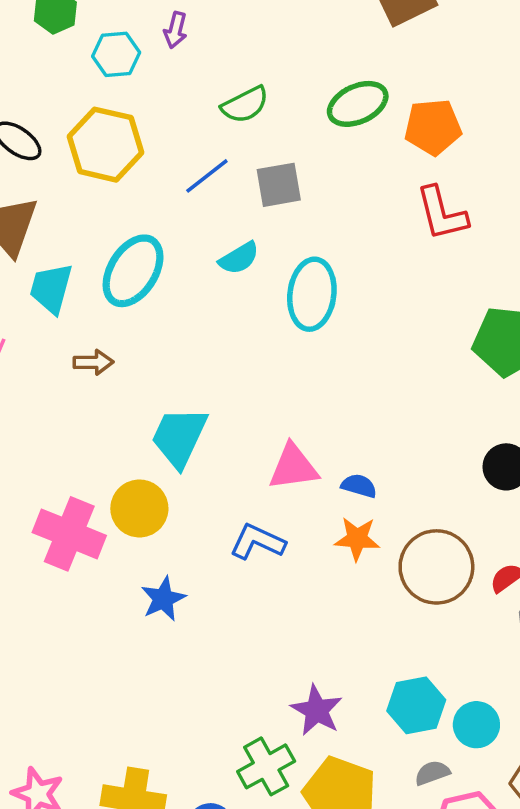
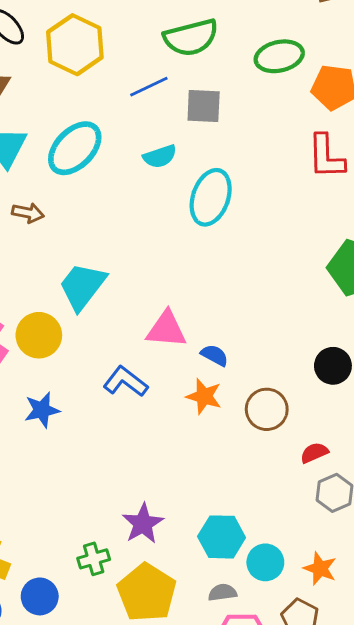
green semicircle: (245, 105) -> (191, 37), size x1.4
brown circle: (436, 567) -> (267, 409), moved, size x0.7
green cross: (266, 766) -> (94, 559), size x0.7

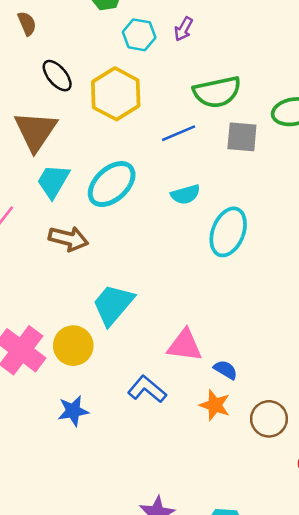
gray square: (204, 106) -> (242, 137), moved
brown arrow: (28, 213) -> (68, 239), size x1.4

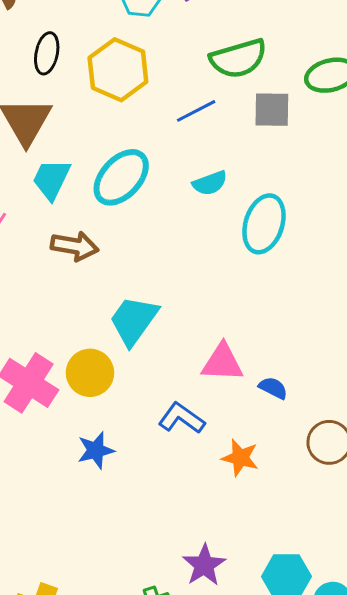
black ellipse: (57, 76) -> (47, 53), turned 56
orange star: (215, 405) -> (240, 458), moved

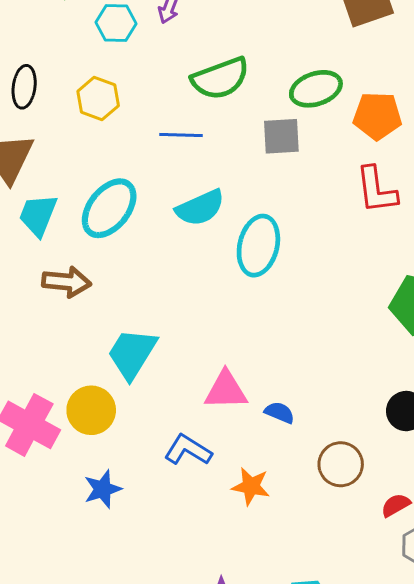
yellow hexagon: (118, 70) -> (98, 98), size x0.7
gray square: (272, 110) -> (281, 136), moved
blue line: (196, 111) -> (181, 135), turned 33
cyan semicircle: (210, 183) -> (200, 208), size x1.4

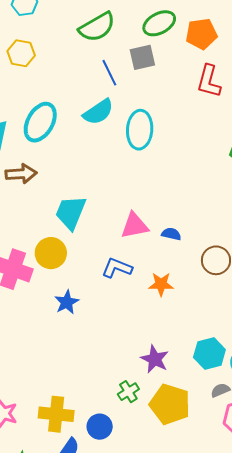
blue line: (181, 135) -> (109, 73), moved, turned 72
red L-shape: (376, 190) -> (209, 81), turned 32

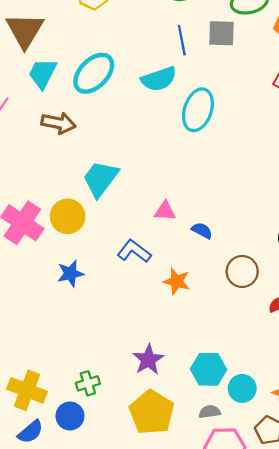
pink triangle: (135, 226) -> (165, 211), size x0.7
green cross: (128, 392) -> (88, 383), moved

